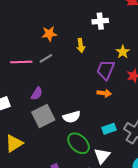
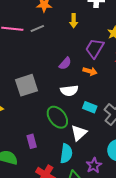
purple semicircle: (37, 94) -> (65, 63), moved
white semicircle: (72, 117) -> (69, 91), moved
cyan rectangle: (109, 129) -> (90, 107), turned 32

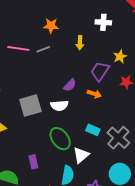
white semicircle: (69, 91) -> (59, 105), moved

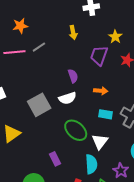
orange star: (51, 26) -> (20, 26), moved
purple semicircle: (70, 85) -> (73, 76), turned -48
orange arrow: (94, 94) -> (101, 91), moved

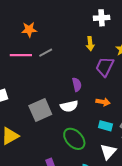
yellow arrow: (73, 32) -> (90, 44), moved
white triangle: (100, 142) -> (108, 152), moved

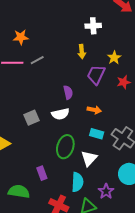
gray square: (40, 110) -> (32, 118), size x0.7
green ellipse: (74, 139) -> (65, 147), turned 60
white triangle: (108, 152) -> (89, 158), moved

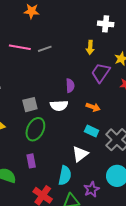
orange star: (21, 37) -> (32, 11), moved
green ellipse: (65, 147) -> (35, 129), moved

